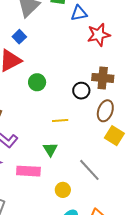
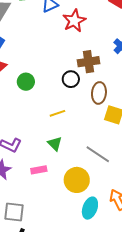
pink rectangle: (28, 171) -> (39, 170), size x0.7
yellow circle: (63, 190) -> (77, 180), size x1.6

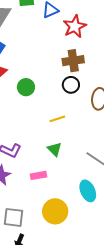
brown cross: (88, 62) -> (73, 61), moved
yellow circle: (77, 180) -> (55, 211), moved
cyan ellipse: (90, 208) -> (88, 191), moved, turned -45

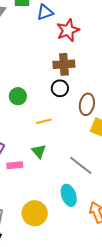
green circle: (26, 87) -> (18, 96), moved
pink rectangle: (38, 175) -> (15, 165), moved

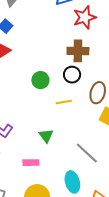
green circle: (18, 96) -> (40, 80), moved
yellow line: (44, 121) -> (64, 102), moved
pink rectangle: (15, 165) -> (31, 163), moved

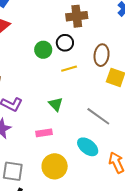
black circle: (72, 75) -> (65, 43), moved
cyan ellipse: (72, 182) -> (88, 147), turned -30

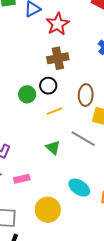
green triangle: (56, 104) -> (53, 148), moved
gray line: (98, 116) -> (83, 139), moved
pink rectangle: (44, 133) -> (22, 179), moved

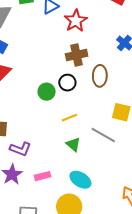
brown ellipse: (86, 95) -> (100, 76), moved
yellow line: (54, 111) -> (69, 118), moved
cyan ellipse: (79, 188) -> (80, 180), moved

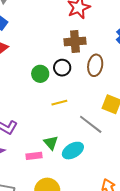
green triangle: (73, 144) -> (51, 143), moved
pink rectangle: (43, 176) -> (34, 156), moved
cyan ellipse: (80, 180) -> (73, 151), moved, turned -70

